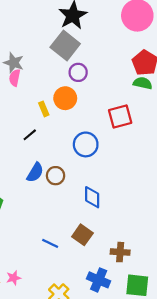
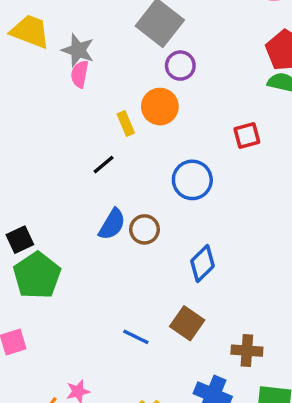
red square: (120, 116) -> (247, 136), size x0.7
blue diamond: (92, 197) -> (203, 264), turned 45

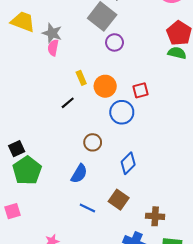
orange circle: (160, 107) -> (105, 86), moved
red square: (247, 136) -> (141, 90), moved
blue semicircle: (112, 224) -> (79, 174), moved

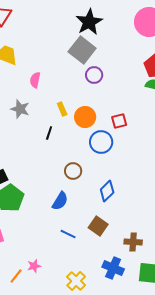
gray star: (52, 33) -> (20, 109), moved
black line: (68, 103) -> (49, 133), turned -32

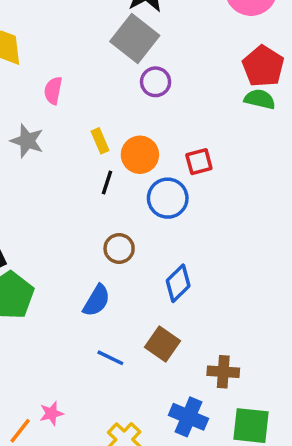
black line: (49, 133) -> (107, 183), moved

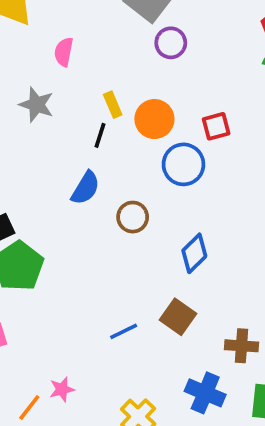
black line: (107, 183) -> (100, 135), moved
blue semicircle: (97, 301) -> (85, 188), moved
blue line: (110, 358) -> (124, 331), turned -52

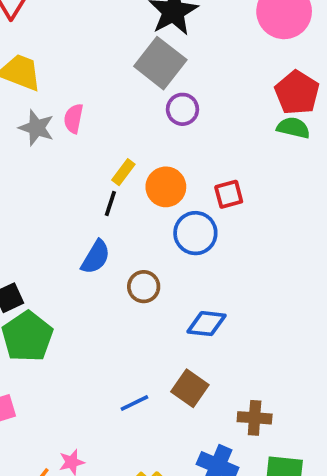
gray star: (37, 105) -> (37, 128), moved
yellow rectangle: (113, 105) -> (123, 172), turned 60
blue diamond: (194, 253) -> (207, 324), turned 51

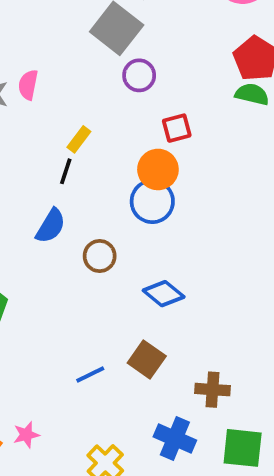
orange circle: (166, 187) -> (158, 169), moved
red square: (229, 194) -> (177, 128), moved
blue diamond: (207, 324) -> (164, 294), turned 33

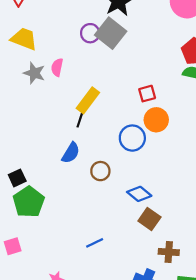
purple circle: (139, 75) -> (90, 33), moved
yellow rectangle: (79, 139) -> (88, 100), size x1.6
orange circle: (158, 169) -> (156, 120), moved
brown square: (147, 359) -> (149, 219), moved

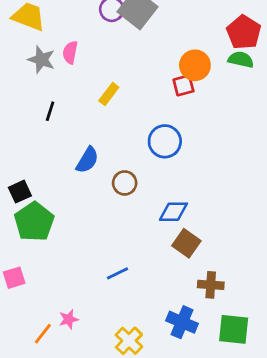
yellow rectangle: (88, 100) -> (109, 94), size x0.7
black line: (80, 120) -> (50, 111), moved
orange circle: (156, 120) -> (195, 65), moved
blue diamond: (139, 194) -> (173, 212), turned -40

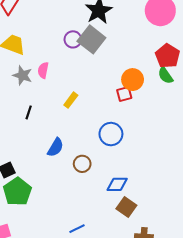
green semicircle: (241, 60) -> (165, 75), turned -138

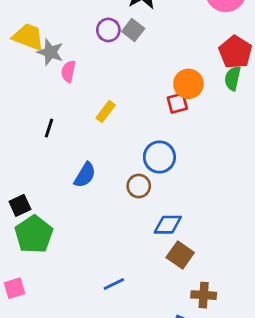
gray square: (91, 39) -> (133, 30), size x0.6
gray star: (23, 75) -> (50, 52), moved
green semicircle: (165, 75) -> (233, 78), turned 48
brown circle: (82, 164) -> (139, 186), moved

